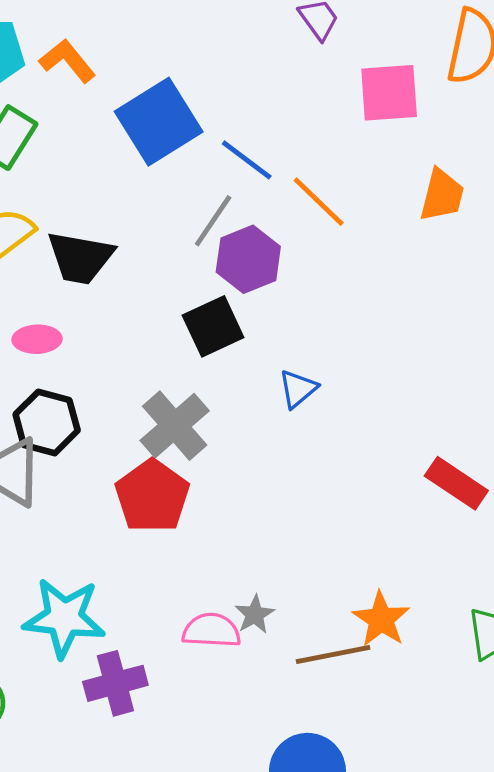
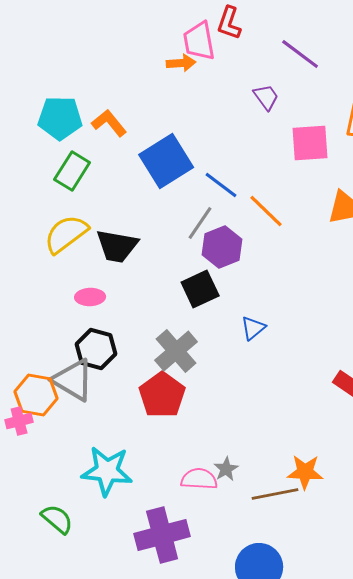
orange star: (381, 619) -> (305, 472), turned -30
purple cross: (115, 683) -> (162, 535), moved, size x1.4

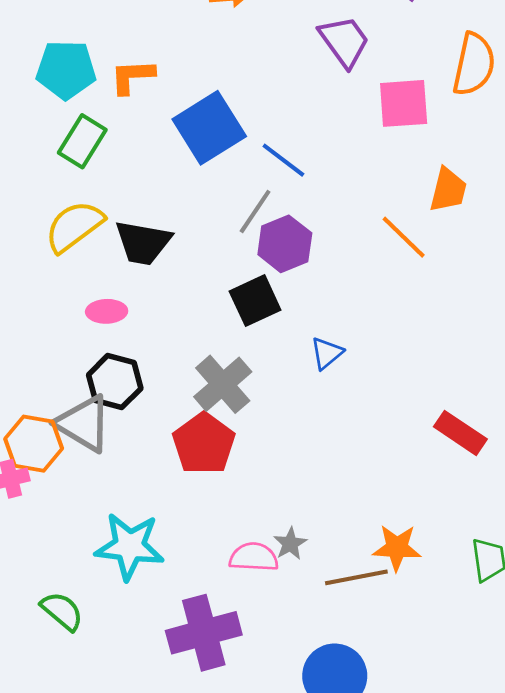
purple trapezoid: (266, 97) -> (344, 41), size x1.5
orange L-shape: (109, 123) -> (132, 76), turned -54
orange line: (266, 211) -> (404, 237), moved

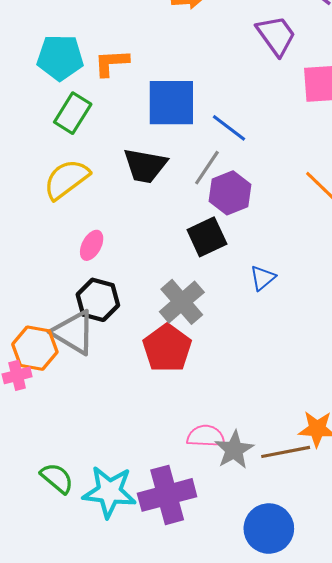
blue square: (209, 128) -> (171, 103), turned 32
black trapezoid: (143, 243) -> (145, 166), moved
pink ellipse: (107, 311) -> (92, 245), turned -60
gray star: (290, 544) -> (234, 450), moved, size x1.5
cyan star: (130, 546) -> (109, 492), moved

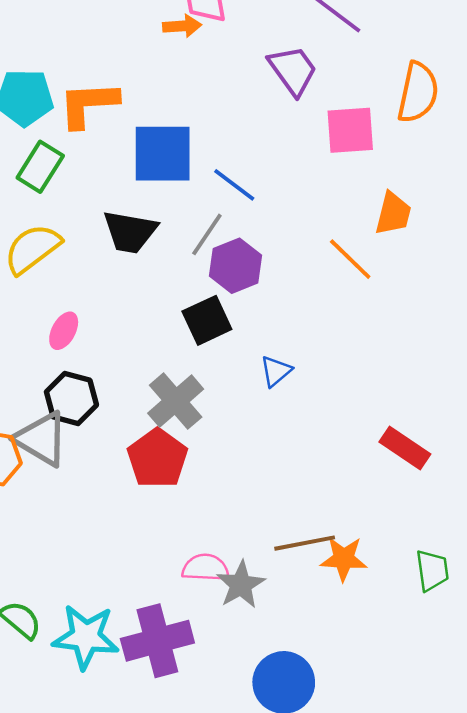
orange L-shape: (111, 63) -> (88, 104), size x1.4
brown line: (286, 452) -> (305, 543), moved

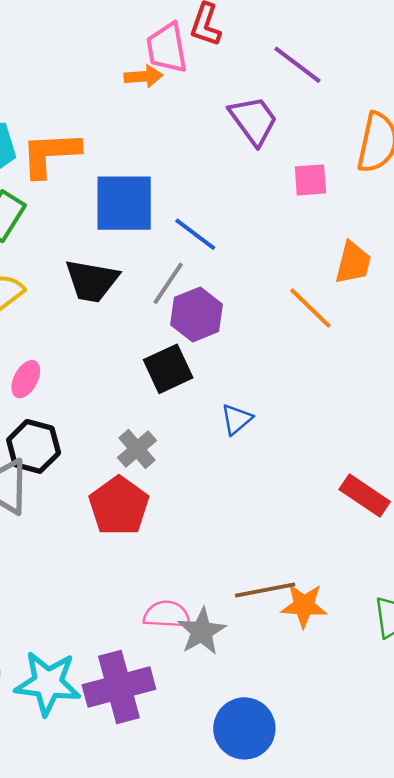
pink square: (350, 130) -> (310, 180), size x0.7
gray cross: (176, 401) -> (137, 449), size x0.7

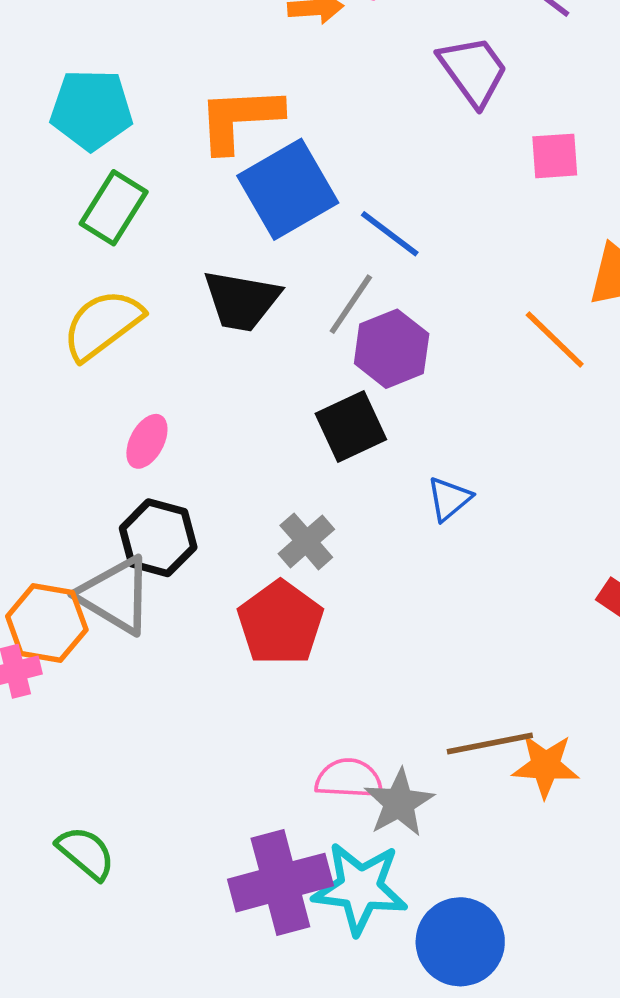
orange L-shape: (50, 154) -> (240, 119), moved
blue square: (124, 203) -> (288, 189), turned -30
cyan star: (48, 683) -> (360, 888), moved

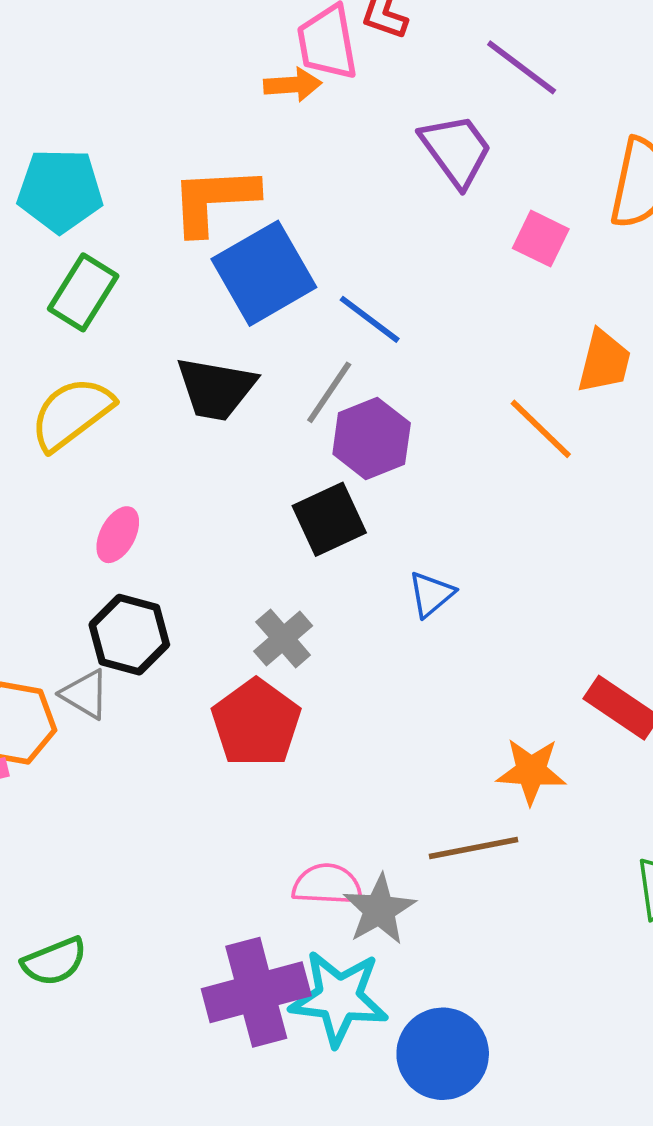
pink square: (555, 156) -> (541, 239), turned 30
gray triangle: (115, 595) -> (85, 694), size x0.6
orange star: (545, 766) -> (531, 771), moved
green semicircle: (86, 853) -> (54, 961), turned 118

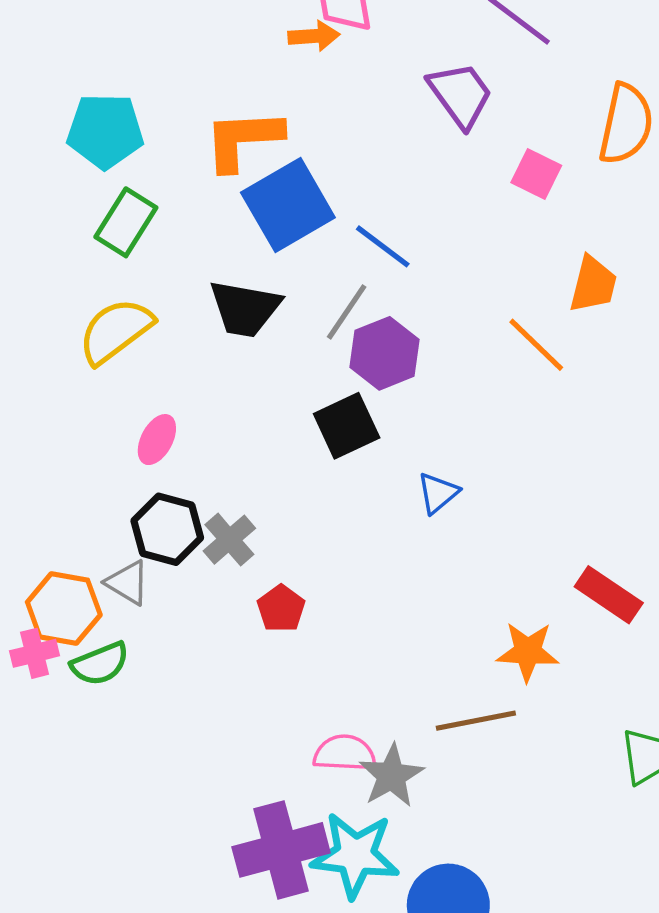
gray cross: (283, 638) -> (229, 540), moved
red pentagon: (256, 723) -> (281, 609), size x0.6
green semicircle: (54, 961) -> (100, 664), moved

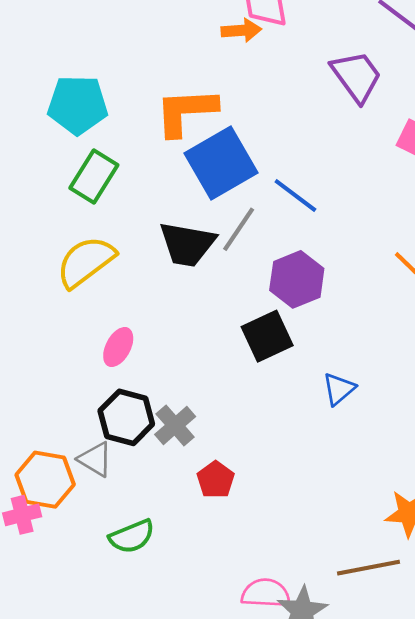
gray line: (347, 312) -> (239, 229), moved
green semicircle: (100, 664) -> (132, 536), moved

